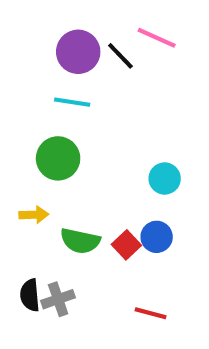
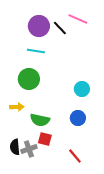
red square: (126, 245) -> (45, 139), moved, turned -32
red line: (151, 313) -> (75, 156), turned 35

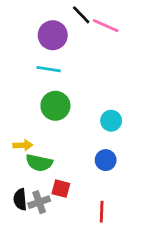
black line: (60, 28) -> (81, 15), moved
green circle: (29, 79) -> (55, 106), moved
green semicircle: (40, 120) -> (39, 163), moved
red line: (75, 156) -> (102, 212), turned 42

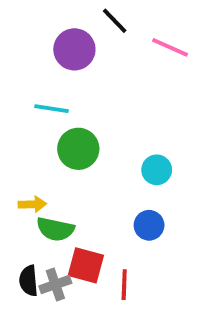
pink line: (106, 26) -> (170, 47), moved
cyan line: (49, 69) -> (52, 109), moved
red square: (61, 189) -> (86, 265), size x1.4
red line: (102, 212) -> (124, 285), moved

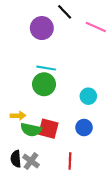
cyan line: (52, 109) -> (46, 68), moved
red square: (86, 265) -> (48, 129), moved
gray cross: (55, 285) -> (31, 161), turned -35

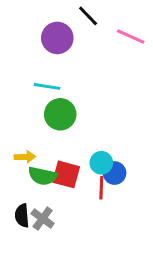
cyan line: (46, 68) -> (47, 86), moved
cyan circle: (88, 96) -> (101, 163), moved
red line: (70, 161) -> (101, 188), moved

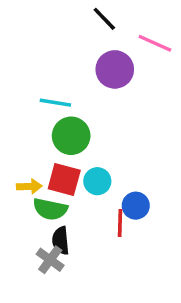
purple circle: (57, 38) -> (115, 69), moved
cyan circle: (101, 163) -> (97, 181), moved
red square: (66, 174) -> (64, 179), moved
black semicircle: (22, 216) -> (61, 241), moved

